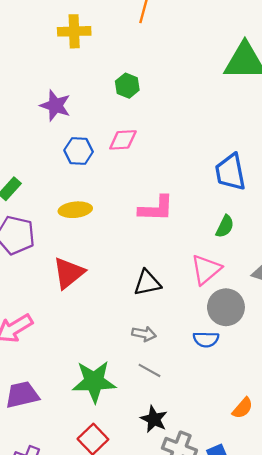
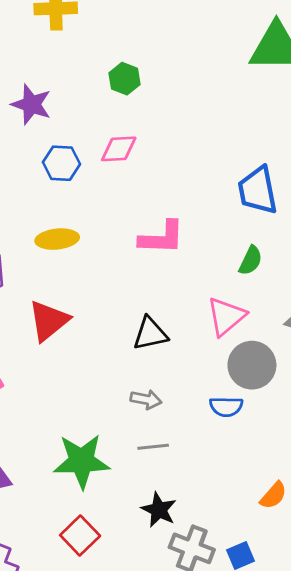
gray line: (149, 370) -> (153, 447), turned -35

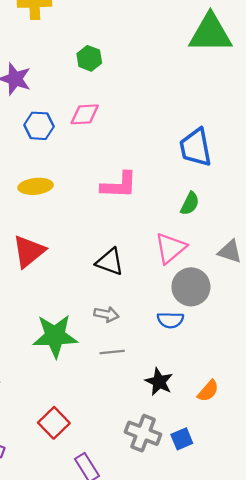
black triangle: (150, 334) -> (110, 262), turned 32
green star: (82, 461) -> (55, 336), moved
black star: (159, 510) -> (159, 382), moved

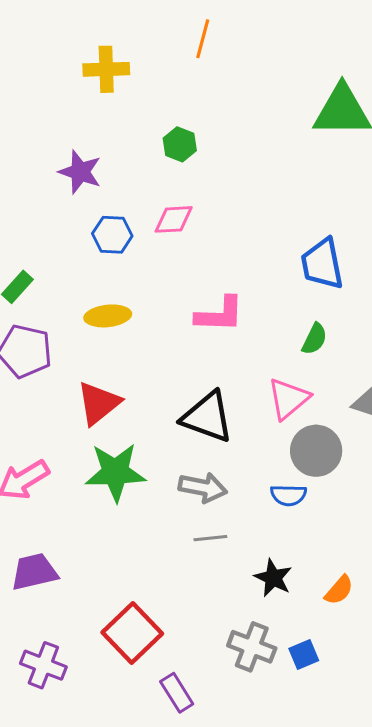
black triangle: (110, 262) -> (207, 417), size x1.4
gray arrow: (106, 314) -> (203, 487), size x1.4
green star: (55, 336) -> (115, 472), moved
red square: (54, 423) -> (132, 633), size x1.4

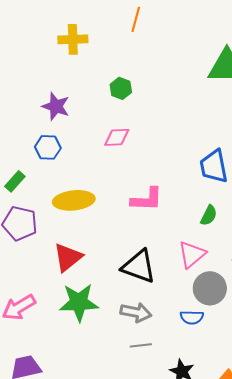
blue hexagon: (112, 235) -> (48, 147), moved
yellow ellipse: (108, 316) -> (74, 200), size x1.4

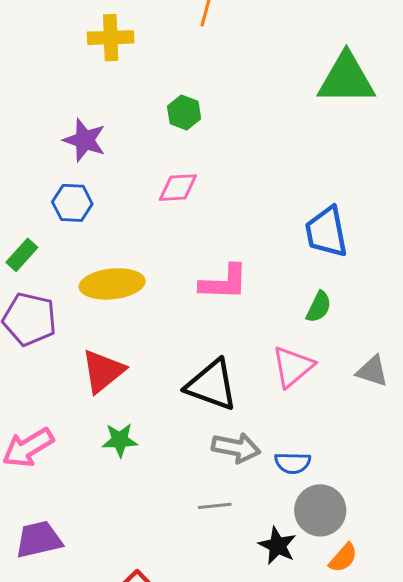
gray circle: (210, 288) -> (320, 510), moved
green star: (79, 302) -> (120, 440), size x0.6
gray arrow: (136, 312) -> (236, 448), moved

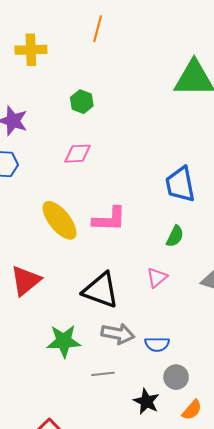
yellow ellipse: (112, 284) -> (60, 220), moved, turned 57
pink triangle: (293, 367) -> (157, 278), size x0.7
green star: (120, 440) -> (64, 341), moved, size x1.4
gray circle: (320, 510) -> (176, 377), size x0.7

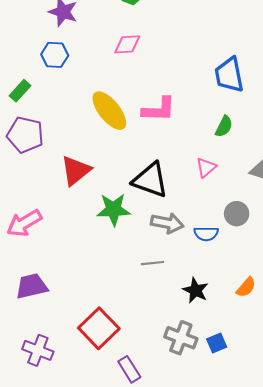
green star: (64, 341) -> (114, 209), moved
gray circle: (176, 377) -> (237, 214), moved
orange semicircle: (192, 410) -> (246, 287), moved

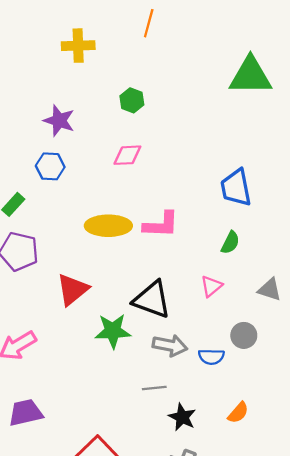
yellow ellipse: (109, 111) -> (108, 226), turned -51
orange semicircle: (246, 287) -> (238, 413), moved
black star: (196, 290) -> (182, 417), moved

